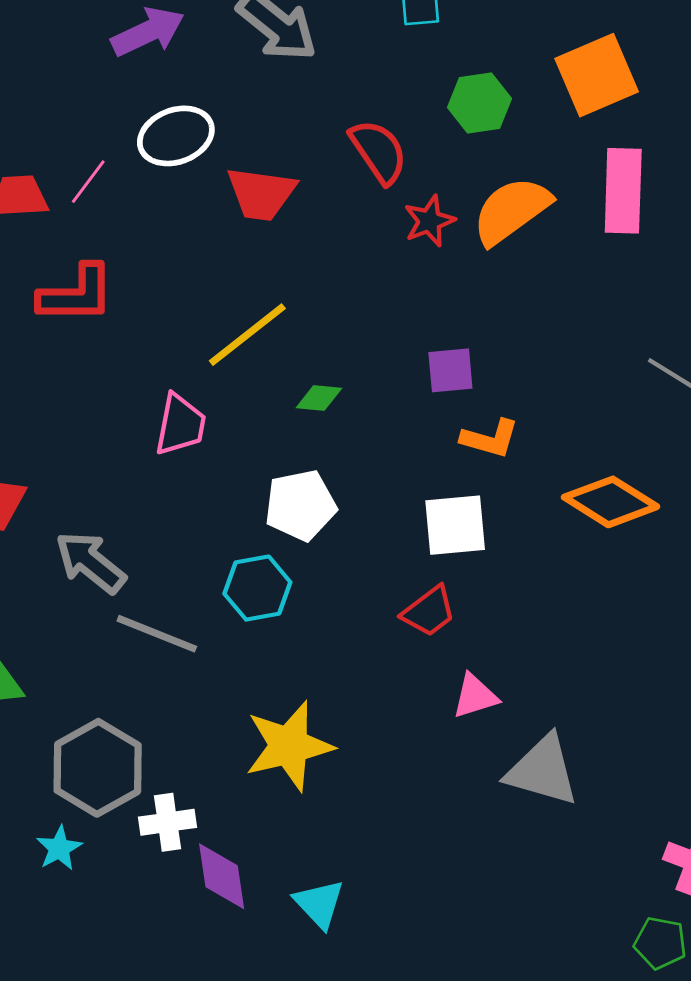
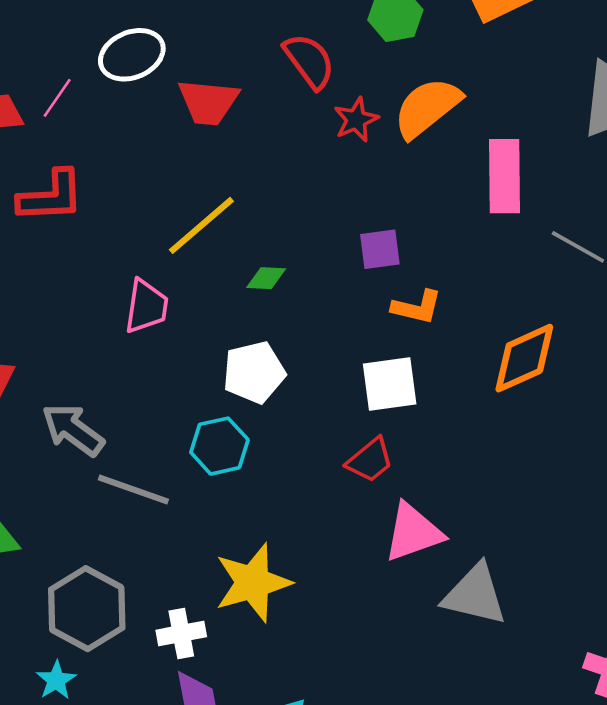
pink rectangle: (623, 191) -> (505, 176), moved
orange diamond: (611, 502) -> (524, 358), turned -54
pink triangle: (475, 696) -> (413, 532), size x1.5
white cross: (168, 822) -> (181, 633), moved

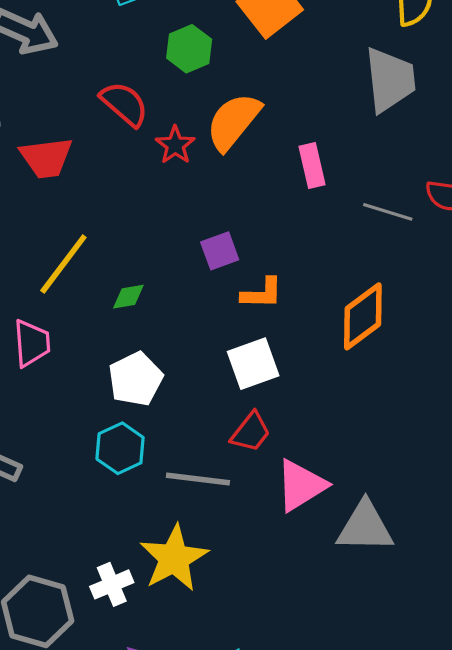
pink rectangle: (505, 176) -> (312, 165), size x0.7
gray line: (133, 490) -> (198, 479), moved
white cross: (181, 633) -> (112, 584), moved

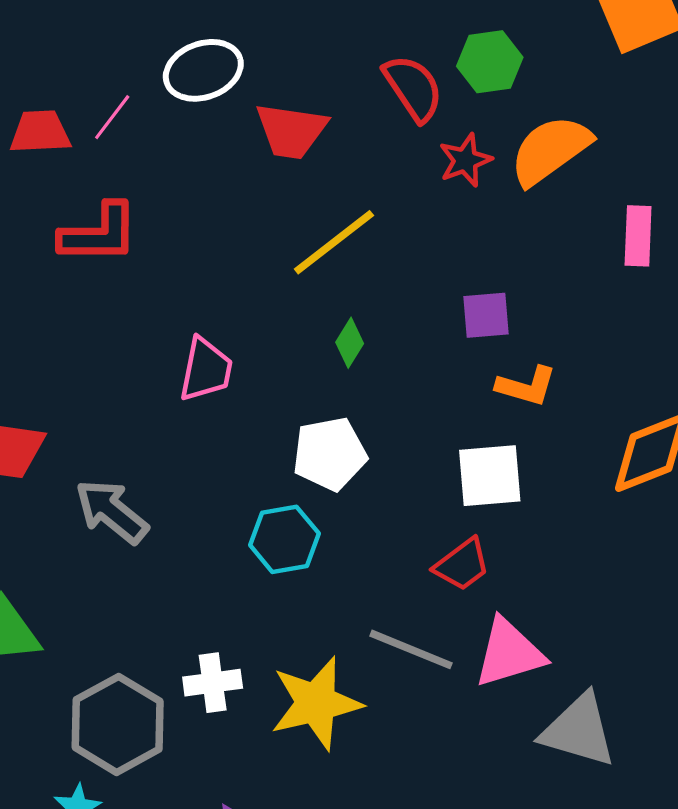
green hexagon: (189, 49) -> (490, 62), moved
yellow line: (63, 264) -> (334, 242), moved
green diamond: (128, 297) -> (350, 343), turned -64
gray line: (198, 479) -> (411, 649), moved
white cross: (112, 584) -> (213, 683), moved

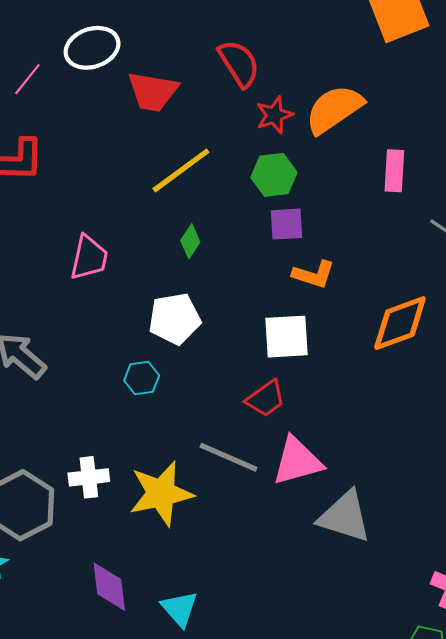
green hexagon: (490, 62) -> (274, 175), moved
cyan hexagon: (284, 539) -> (142, 378), size x0.7

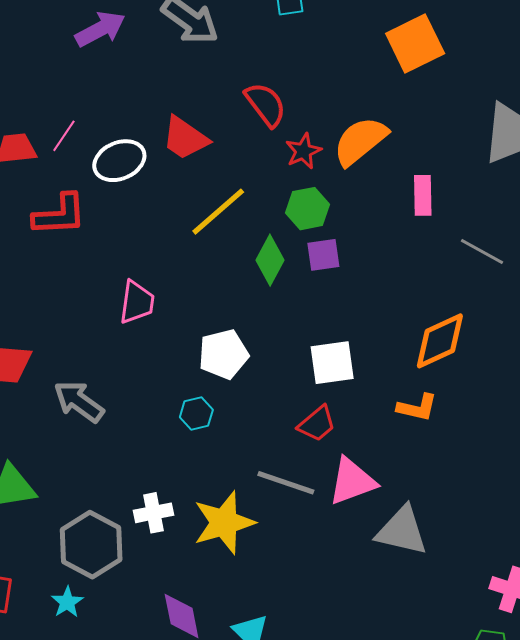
white ellipse: (92, 48) -> (119, 161), moved
red trapezoid: (153, 92) -> (185, 138), turned 30
green diamond: (190, 241) -> (270, 260), moved, size x1.5
orange L-shape: (314, 274) -> (417, 407), moved

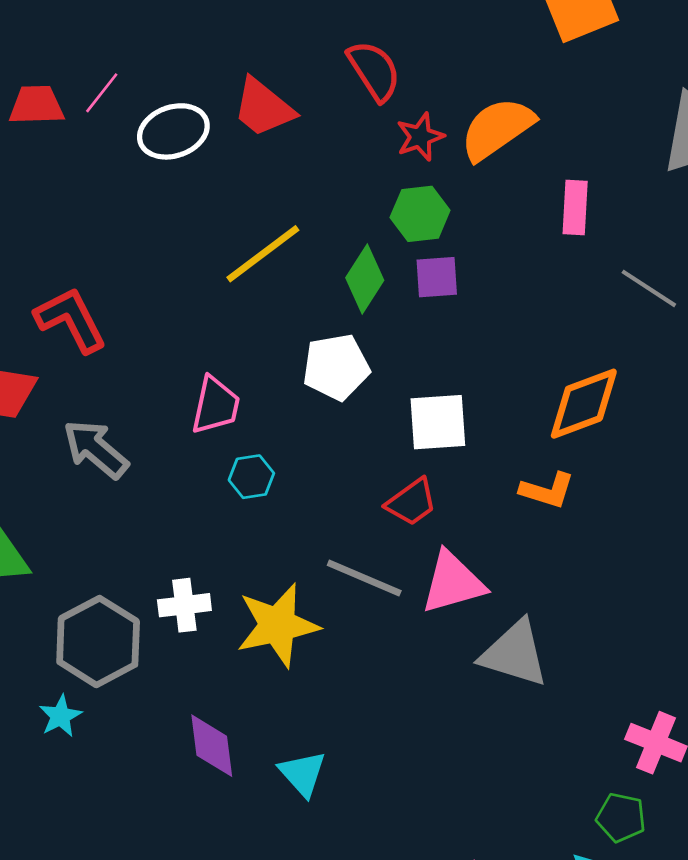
yellow line: (218, 212) -> (263, 254), moved
red L-shape: (60, 215) -> (71, 320), moved, turned -118
pink trapezoid: (137, 302) -> (216, 405), moved
white pentagon: (223, 354) -> (336, 367), moved

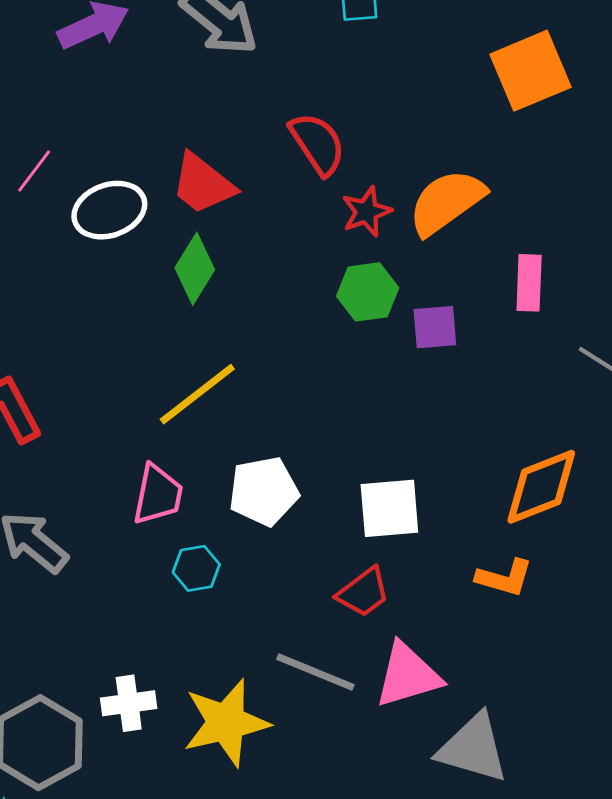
yellow line: (263, 254) -> (197, 394), moved
purple square: (437, 277) -> (435, 327), moved
green diamond: (365, 279) -> (195, 269), moved
white pentagon: (336, 367) -> (264, 491), moved

